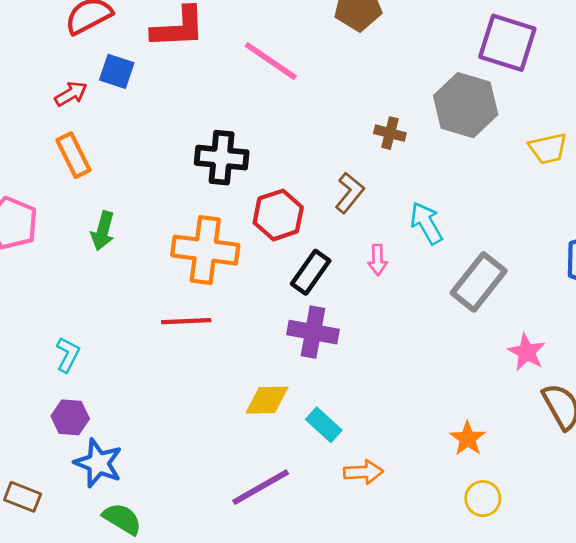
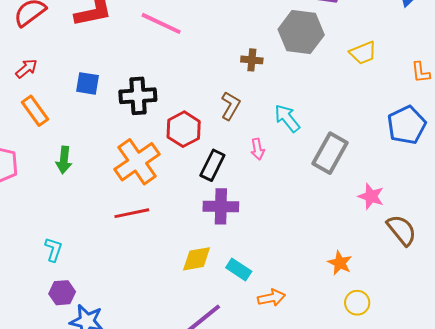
blue square: (117, 71) -> (87, 83), moved
orange cross: (205, 250) -> (137, 162), turned -33

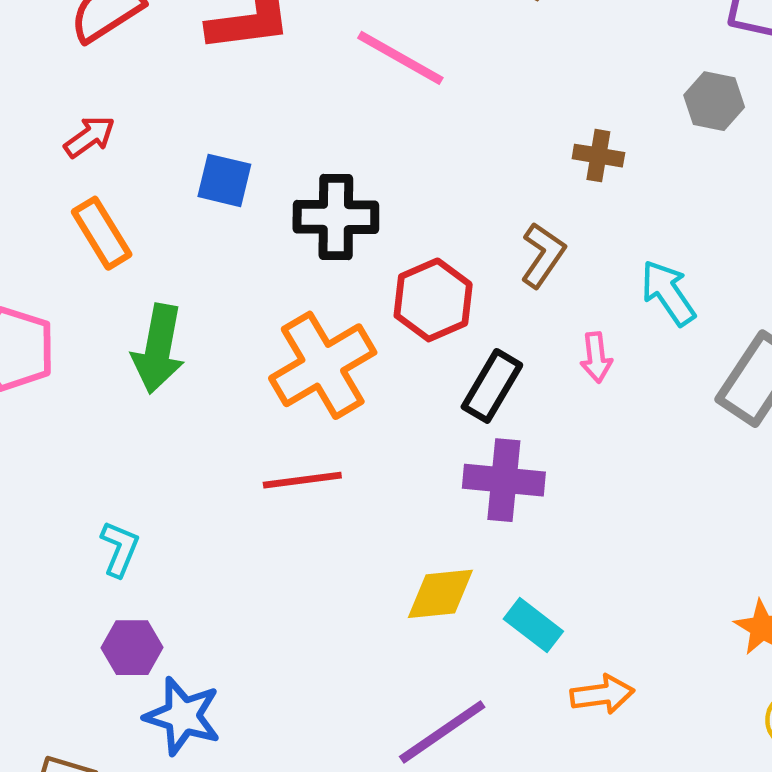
gray hexagon: (301, 32) -> (714, 101), size x0.6
green arrow: (64, 160) -> (158, 349), size x1.4

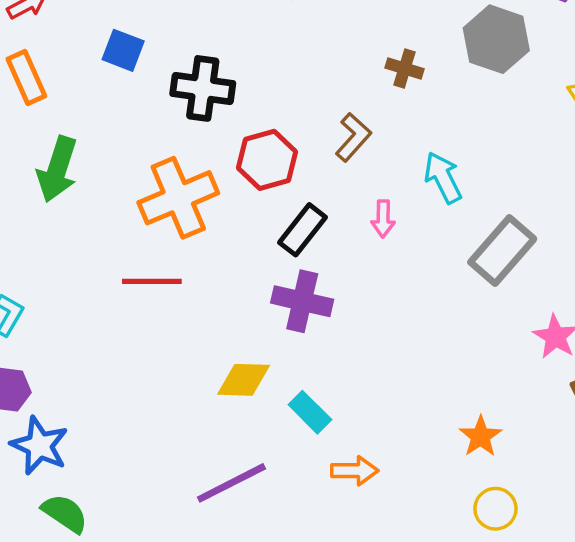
gray hexagon: (714, 101) -> (496, 39), size x1.5

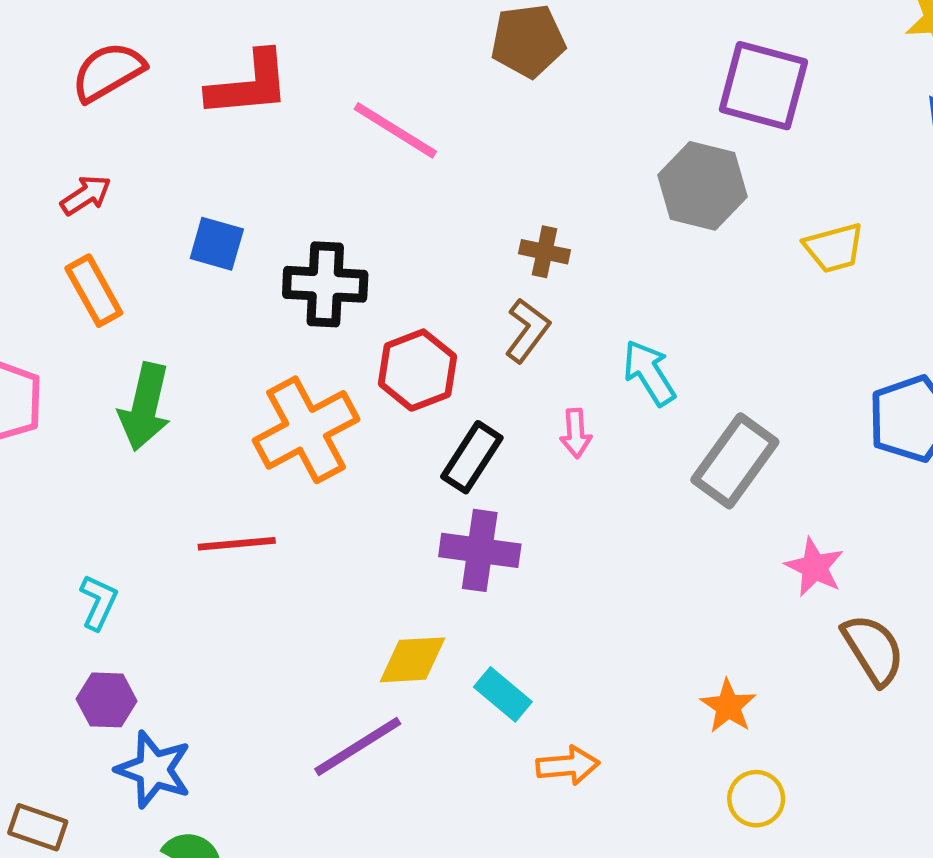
brown cross: (405, 68) -> (545, 252), moved
red line: (152, 281) -> (237, 544), moved
purple line: (231, 483) -> (358, 746), moved

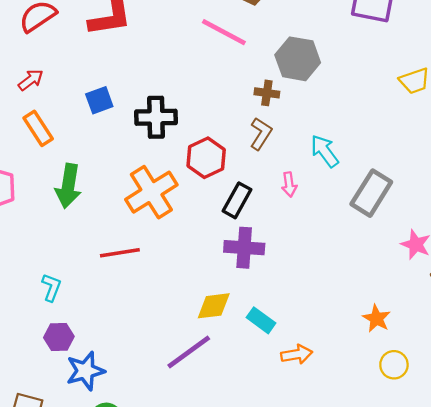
pink line: (395, 130) -> (224, 32), moved
gray hexagon: (703, 186) -> (298, 59), moved
blue square: (217, 244) -> (99, 100), turned -32
blue star: (154, 770) -> (85, 371), turned -30

